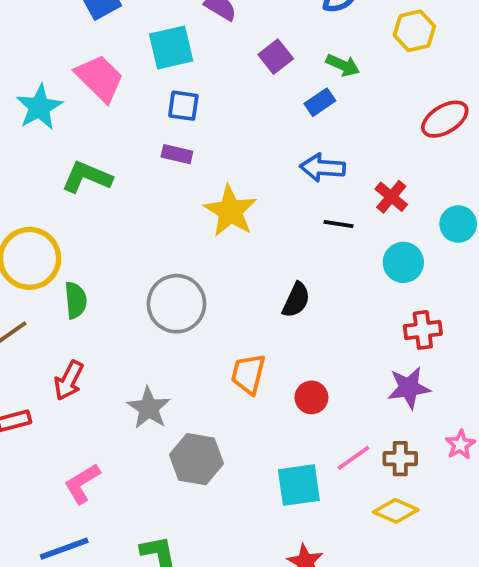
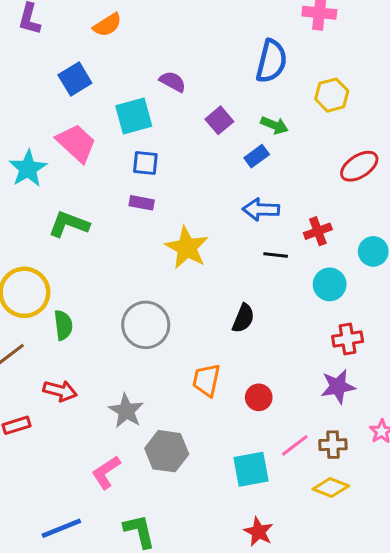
red cross: (391, 197) -> (318, 231), turned 32
red arrow: (69, 381) -> (60, 391), turned -100
pink L-shape: (82, 484) -> (106, 472), moved

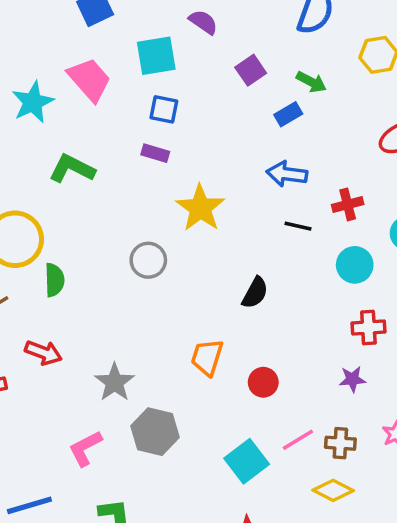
gray circle: (146, 325) -> (148, 260), moved, size x0.7
purple star: (338, 387) -> (352, 379), size x0.7
cyan square: (251, 469) -> (247, 461), turned -33

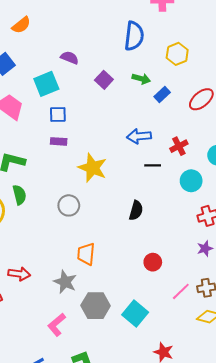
blue rectangle: (288, 114) -> (162, 94), moved
green semicircle: (54, 280) -> (19, 195), moved
orange trapezoid: (207, 357) -> (86, 254), moved
cyan square: (247, 461) -> (135, 314), moved

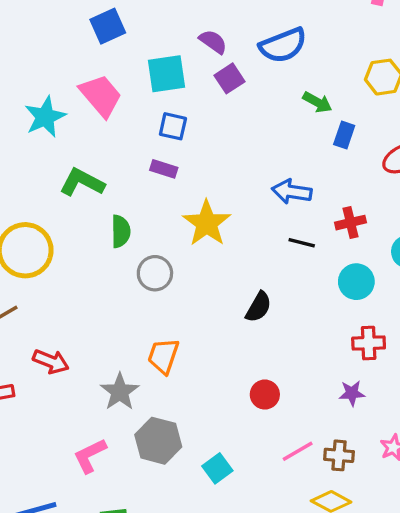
blue semicircle: (134, 36) -> (283, 45), moved, turned 48
purple square: (104, 80) -> (230, 78), moved
blue rectangle: (162, 94) -> (344, 135), turned -42
green semicircle: (19, 195) -> (121, 231), moved
cyan square: (135, 314) -> (217, 468), size x0.7

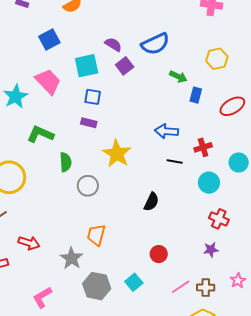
red cross: (369, 343) -> (219, 219), turned 30
pink L-shape: (90, 456) -> (42, 297), moved
cyan square: (217, 468) -> (134, 282), moved

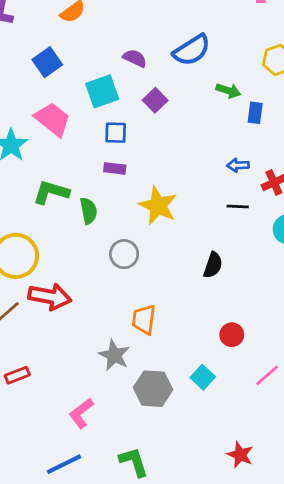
purple square: (125, 66) -> (155, 100), moved
blue arrow: (167, 131) -> (238, 165), moved, size x0.7
green semicircle: (66, 162) -> (88, 211), moved
red arrow: (29, 243) -> (50, 297), moved, size x1.4

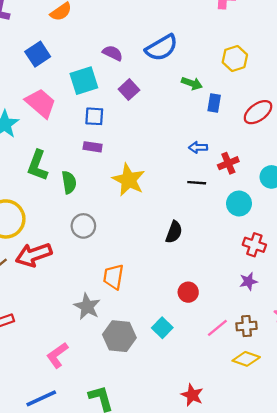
green L-shape: (51, 192) -> (38, 165), turned -88
gray circle: (124, 254) -> (83, 226), moved
red arrow: (50, 297) -> (34, 255), turned 148

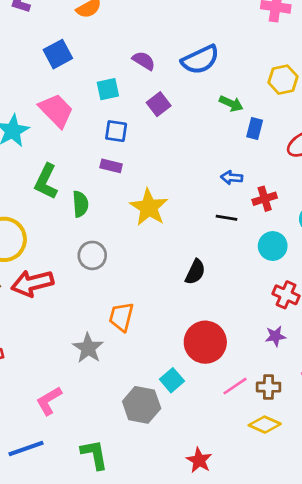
cyan square: (84, 81) -> (108, 89), size x0.7
red circle: (188, 292) -> (205, 342), size x1.8
gray hexagon: (119, 336) -> (142, 405), moved

